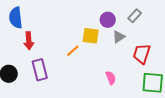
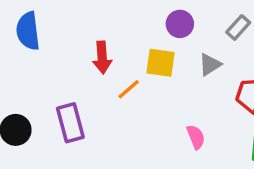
purple circle: (108, 20) -> (180, 24), moved
red arrow: (29, 41) -> (102, 57), moved

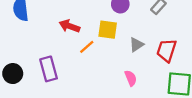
red arrow: (102, 57) -> (69, 26), turned 114
gray triangle: (210, 65) -> (136, 45), moved

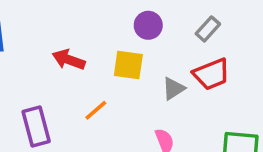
orange line: (87, 47) -> (96, 110), moved
red trapezoid: (167, 50) -> (211, 74), moved, turned -130

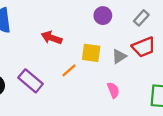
yellow square: (128, 65) -> (91, 53), moved
purple rectangle: (36, 126) -> (31, 81), turned -35

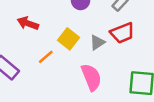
yellow square: (91, 53) -> (69, 39), turned 30
pink semicircle: (113, 90) -> (91, 77), size x1.6

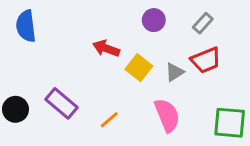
red arrow: (28, 23) -> (106, 48), moved
orange line: (46, 57) -> (109, 120), moved

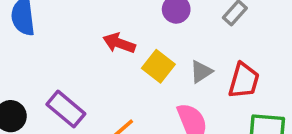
red trapezoid: (206, 60) -> (244, 81), moved, turned -52

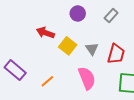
gray triangle: (201, 72) -> (92, 49), turned -32

